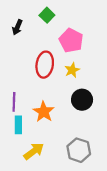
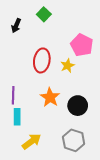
pink pentagon: (71, 40) -> (82, 45), moved
black circle: (82, 100) -> (78, 106), moved
orange star: (44, 112) -> (50, 97), moved

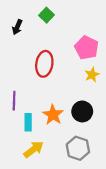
yellow star: (67, 66) -> (92, 75), moved
orange star: (50, 97) -> (53, 115), moved
cyan rectangle: (17, 117) -> (28, 122), moved

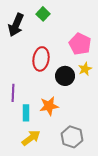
black arrow: (17, 27) -> (16, 25), size x1.6
black circle: (82, 111) -> (65, 76), moved
orange star: (53, 115) -> (49, 106), turned 30

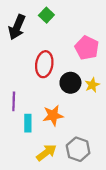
yellow star: (85, 69) -> (92, 85), moved
yellow arrow: (31, 138) -> (46, 153), moved

